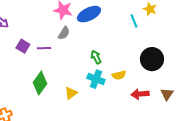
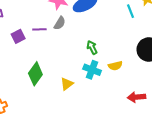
purple square: (23, 46) -> (18, 36), turned 32
purple line: (44, 48) -> (39, 29), moved
red arrow: (140, 94) -> (137, 97), moved

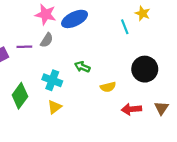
green arrow: (92, 47) -> (82, 67), turned -40
cyan cross: (92, 70) -> (52, 80), moved
red arrow: (137, 97) -> (131, 109), moved

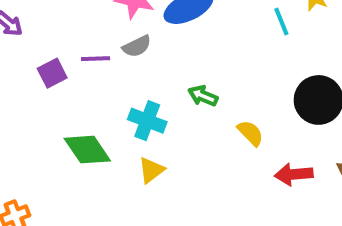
gray semicircle: (47, 40) -> (137, 46), turned 32
yellow semicircle: (108, 87) -> (250, 133), turned -120
green diamond: (20, 96) -> (87, 150), turned -70

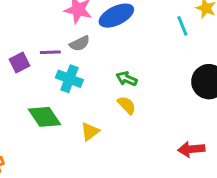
cyan cross: (147, 121) -> (69, 79), moved
yellow semicircle: (250, 133) -> (127, 105), moved
red arrow: (294, 174) -> (191, 149), moved

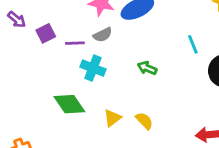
cyan line: (182, 26) -> (193, 44), moved
purple square: (19, 63) -> (46, 33), moved
yellow semicircle: (127, 105) -> (144, 121), moved

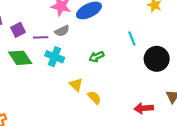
green arrow: (147, 68) -> (96, 57), turned -48
green diamond: (69, 104) -> (20, 58), moved
yellow triangle: (112, 118) -> (76, 85), moved, turned -40

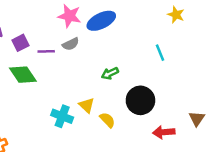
cyan line: (132, 38) -> (160, 53), moved
cyan cross: (55, 57) -> (62, 116), moved
black circle: (157, 59) -> (140, 100), moved

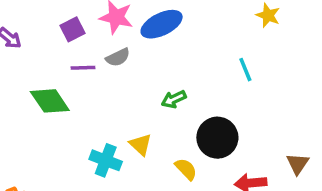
purple square: (20, 43) -> (73, 29), moved
yellow semicircle: (107, 120) -> (186, 169), moved

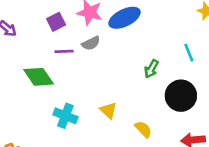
green arrow: (174, 99) -> (151, 69), moved, turned -36
black circle: (217, 138) -> (181, 96), moved
cyan cross: (106, 160) -> (65, 116), moved

